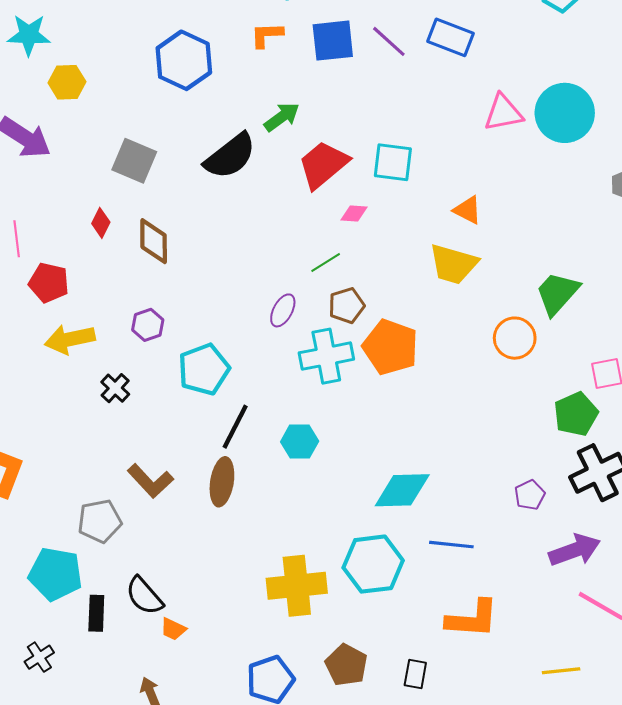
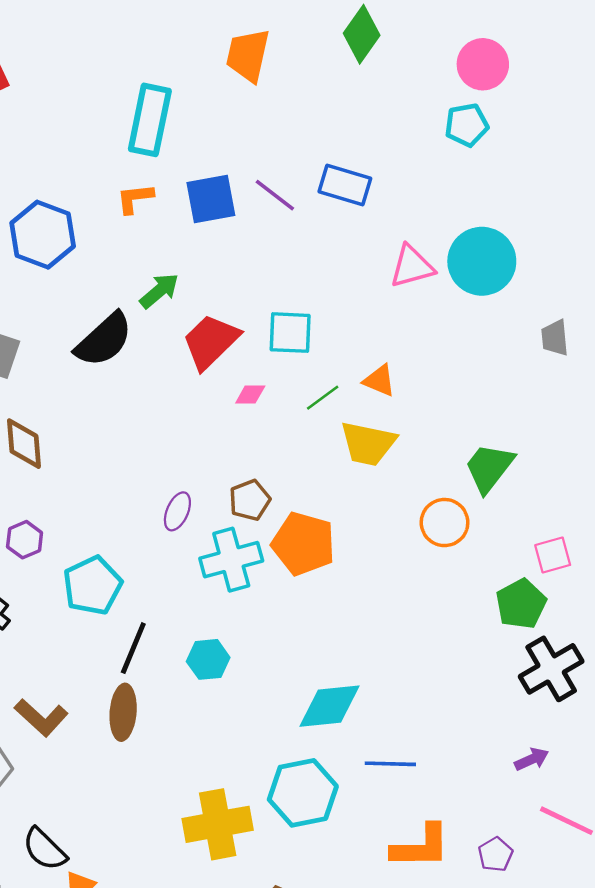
green line: (326, 262) -> (323, 398), moved
purple pentagon: (530, 495) -> (495, 854), moved
purple arrow: (575, 550) -> (532, 759), size x0.6

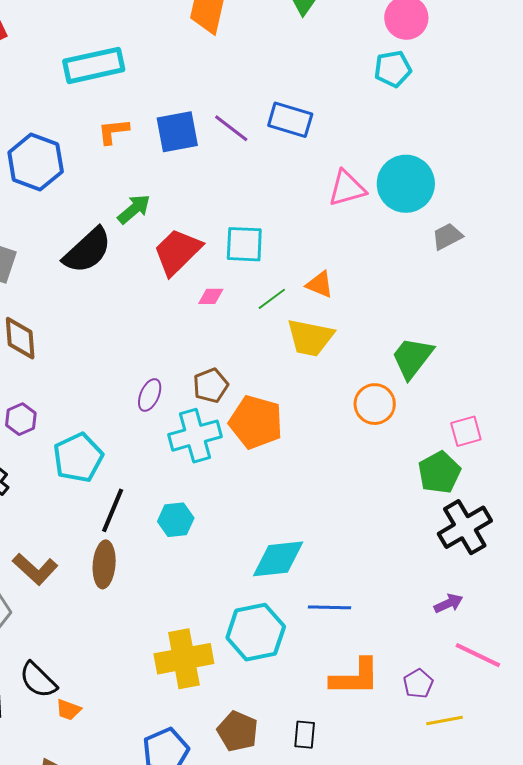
cyan rectangle: (150, 120) -> (94, 65), moved, turned 66
gray trapezoid: (555, 338) -> (447, 236), moved, turned 68

